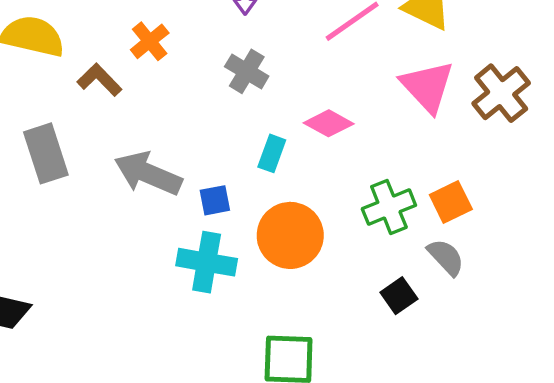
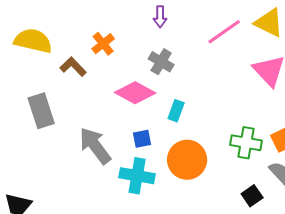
pink diamond: (329, 123) -> (135, 93), moved, size x1.4
gray arrow: (148, 174) -> (95, 146), moved, turned 30
green cross: (389, 207) -> (246, 143), turned 32

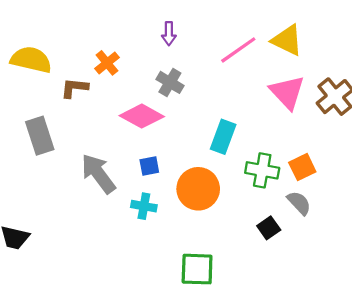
brown L-shape: (73, 67) -> (74, 88), turned -40
cyan rectangle: (176, 111) -> (223, 137), moved, size x1.4
cyan cross: (137, 176) -> (144, 206), size x0.7

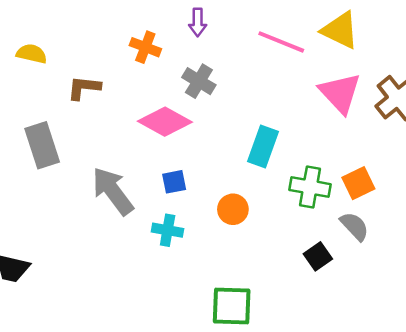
pink line: (238, 50) -> (281, 42), turned 57
yellow semicircle: (31, 60) -> (32, 54), size x0.6
orange cross: (107, 63) -> (145, 47), moved, turned -30
orange circle: (198, 189) -> (233, 209), size x0.6

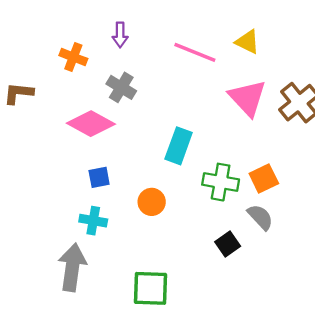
yellow triangle: (340, 30) -> (247, 42), size x0.7
gray arrow: (113, 191) -> (72, 267), moved, turned 45

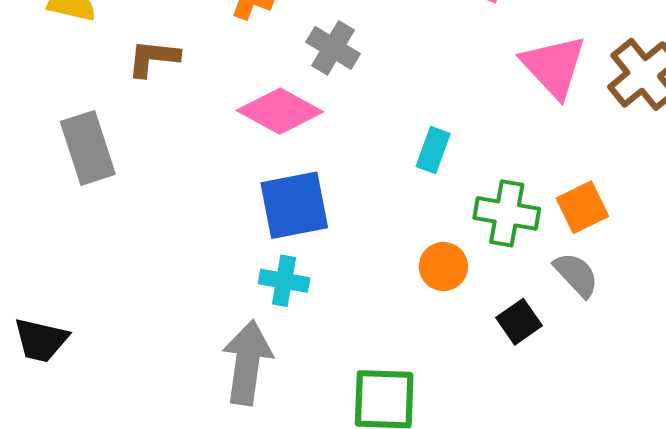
cyan rectangle: (179, 146) -> (433, 150), size x0.7
blue square: (99, 177) -> (294, 205), size x1.8
orange circle: (152, 202) -> (443, 267), moved

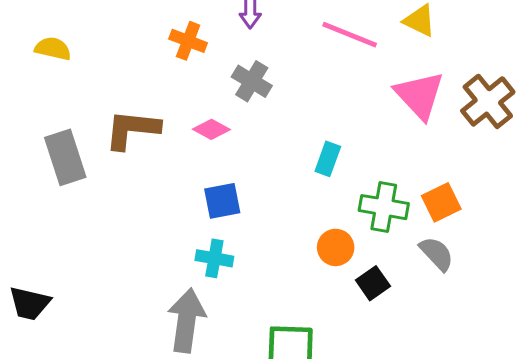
brown L-shape: (153, 58) -> (132, 129), moved, size x1.4
pink diamond: (280, 111) -> (211, 129), size x0.6
blue square: (294, 205) -> (222, 201), size x0.7
black square: (519, 322) -> (373, 283), moved

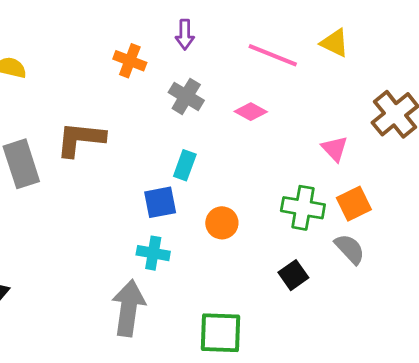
pink triangle: (420, 95) -> (335, 149), moved, size x0.6
pink diamond: (211, 129) -> (251, 112), moved
cyan rectangle: (328, 159) -> (185, 165), moved
orange circle: (336, 247) -> (222, 223), moved

